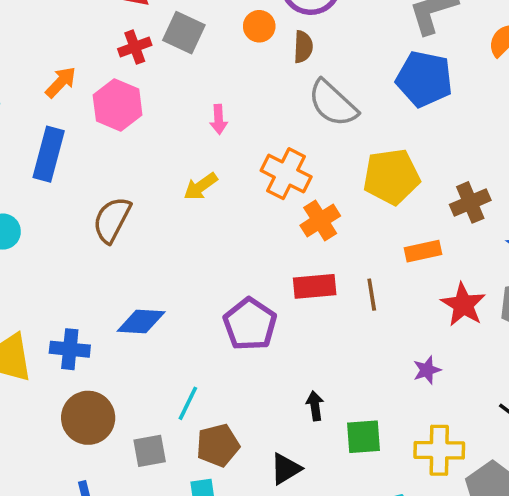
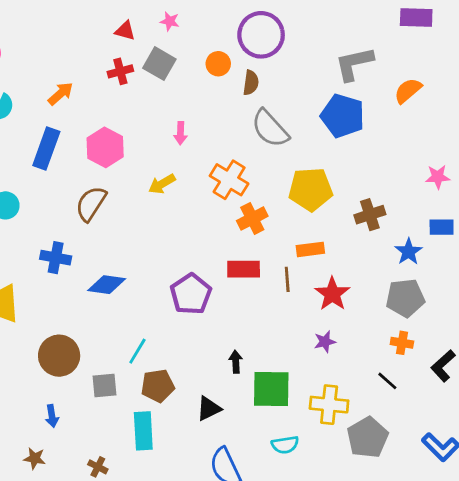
pink hexagon: (118, 105) -> (105, 147), moved
orange rectangle: (423, 251) -> (310, 249), moved
red star: (463, 305) -> (332, 294), moved
blue cross: (70, 349) -> (56, 258), moved
green square: (364, 437) -> (271, 389), size x1.4

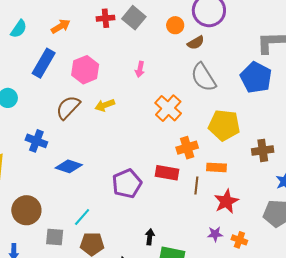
brown semicircle: (251, 83) -> (196, 43), turned 42
yellow arrow: (162, 184) -> (105, 105), moved
orange cross: (252, 218) -> (187, 148), moved
orange cross: (402, 343) -> (239, 240), moved

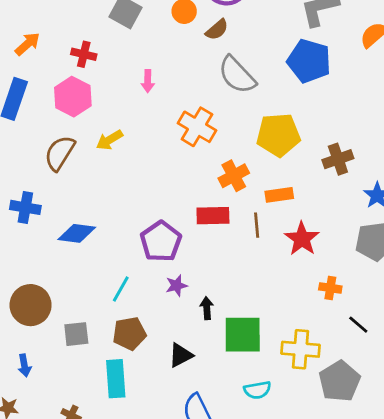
red cross: (105, 18) -> (84, 54), moved, turned 30
cyan line: (82, 217) -> (121, 289), moved
purple star: (215, 234) -> (177, 286), moved

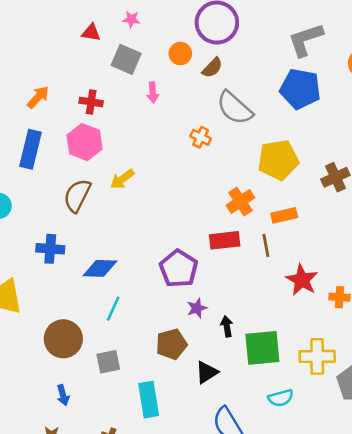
pink arrow: (148, 81) -> (153, 93), moved
orange cross: (197, 127) -> (201, 137), moved, size x0.6
red star: (302, 239) -> (302, 280), moved
cyan line: (121, 289) -> (113, 309), moved
brown pentagon: (129, 333) -> (171, 344), moved

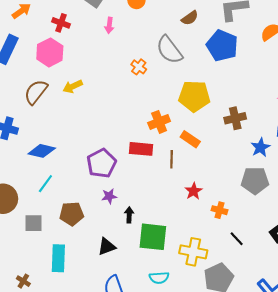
brown semicircle: (212, 68) -> (190, 18), moved
orange rectangle: (284, 215) -> (190, 139), turned 36
red star: (302, 280) -> (194, 191), size x0.7
brown pentagon: (171, 344) -> (72, 214), moved

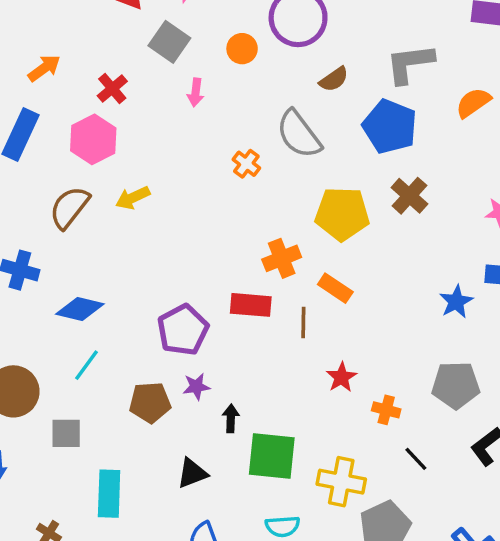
red cross: (61, 23) -> (112, 88), turned 30
brown cross: (235, 118) -> (409, 196), moved, turned -35
gray pentagon: (255, 180) -> (456, 385), moved
brown pentagon: (72, 214) -> (150, 402), moved

